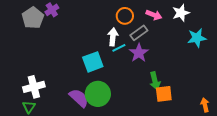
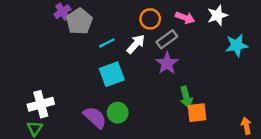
gray pentagon: (33, 18) -> (79, 21), moved
white arrow: (113, 37) -> (136, 44), turned 36
cyan line: (119, 48) -> (107, 43), moved
green circle: (98, 94) -> (118, 113), size x0.7

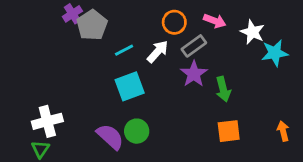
white star: (217, 15) -> (252, 32), moved, turned -30
green arrow: (186, 97) -> (223, 89), moved
orange arrow: (246, 126) -> (283, 131), moved

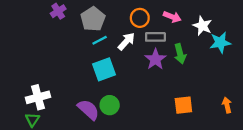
gray pentagon: (92, 25) -> (93, 19), moved
gray rectangle: (194, 46) -> (155, 37), turned 36
green arrow: (223, 89) -> (180, 54), moved

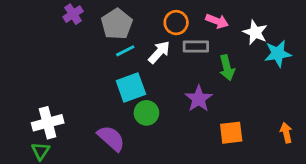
purple star: (155, 59) -> (199, 99), moved
green circle: (110, 105) -> (146, 113), moved

